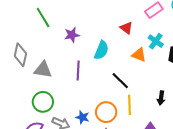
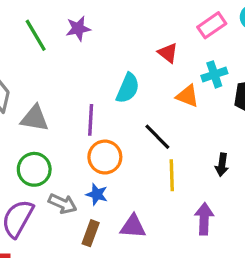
purple star: (72, 35) -> (78, 29), moved
cyan cross: (156, 41) -> (214, 74), turned 35
orange circle: (106, 112) -> (105, 157), moved

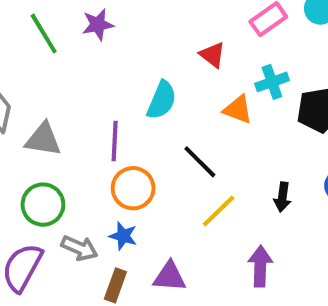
yellow line: (172, 175) -> (219, 211), turned 48

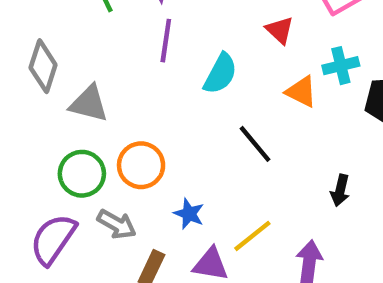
purple line: (115, 141) -> (166, 41), moved
orange circle: (133, 188) -> (141, 165), moved
yellow line: (219, 211) -> (252, 236), moved
blue star: (123, 236) -> (189, 214), moved

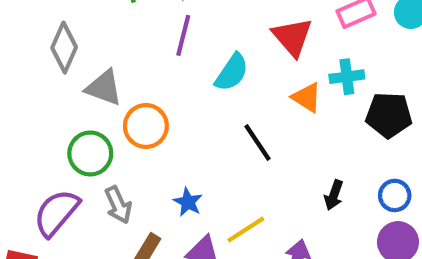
red triangle: (280, 30) -> (292, 37), size x1.5
orange circle: (141, 165) -> (146, 126), moved
gray arrow: (117, 224) -> (118, 205), turned 30

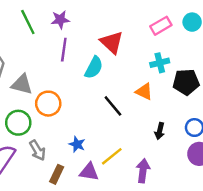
red triangle: (292, 37) -> (112, 42), moved
orange triangle: (307, 97) -> (144, 92), moved

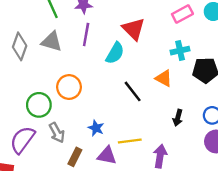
gray triangle: (22, 84) -> (52, 42), moved
yellow line: (112, 156) -> (130, 141), turned 30

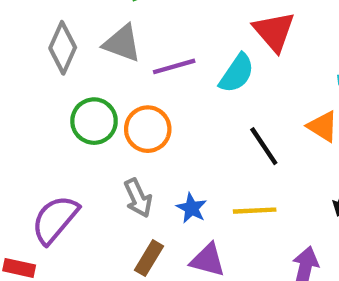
purple line: (86, 34) -> (174, 66), moved, turned 60
green circle: (39, 105) -> (94, 121), moved
gray arrow: (57, 133) -> (138, 198), moved
yellow line: (130, 141) -> (255, 211), moved

